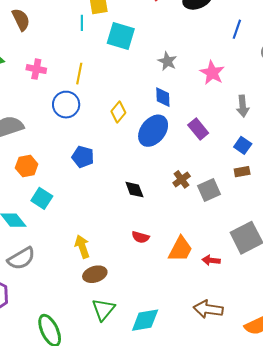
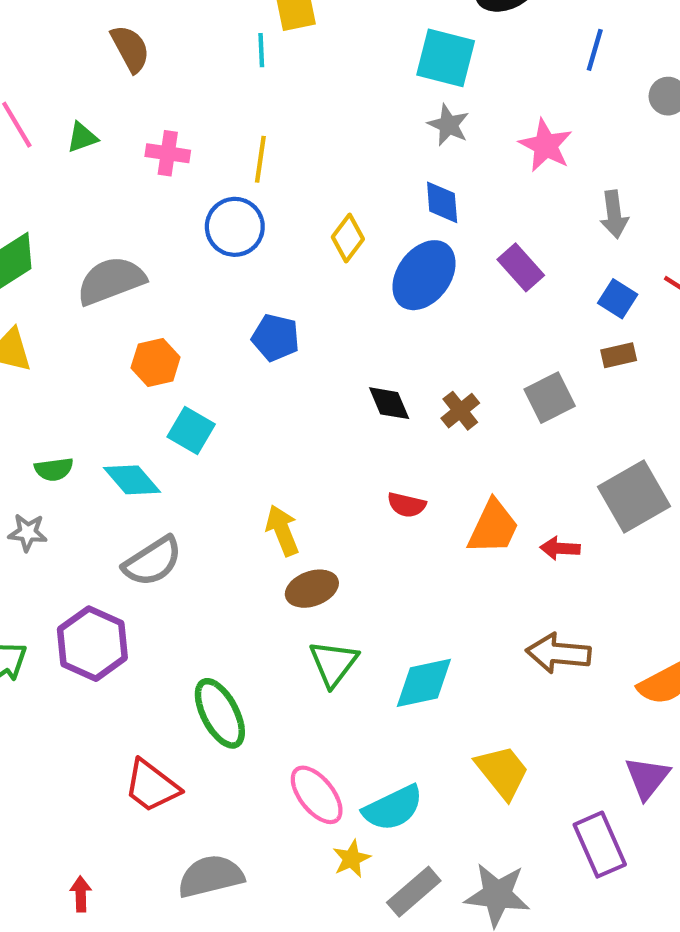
cyan square: (121, 36) -> (446, 58), moved
brown cross: (182, 179) -> (460, 411), moved

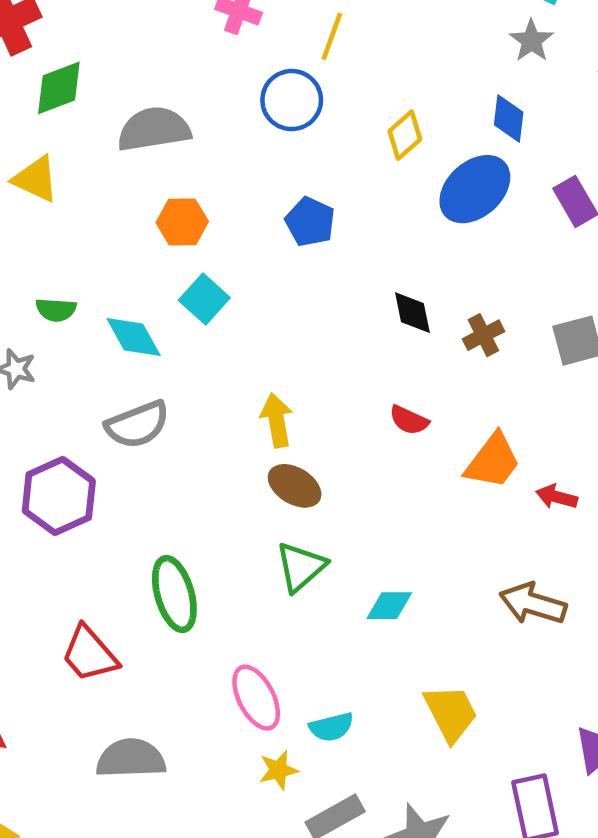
brown ellipse: (312, 589) -> (295, 486), turned 39
cyan diamond: (424, 683) -> (389, 606), size x0.7
cyan semicircle: (393, 808) -> (331, 727), size x0.7

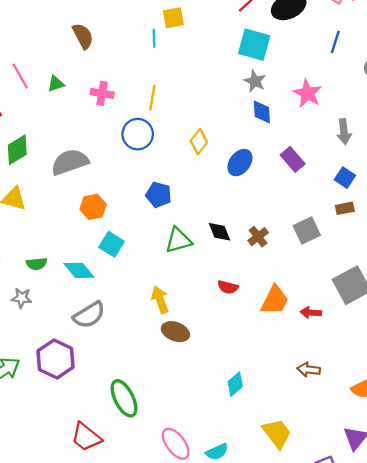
blue diamond: (509, 118) -> (262, 112), moved
blue ellipse: (475, 189) -> (240, 163), size x0.7
green triangle: (301, 567) -> (178, 240), moved, turned 36
brown arrow: (533, 604) -> (309, 370), size x0.7
cyan diamond: (389, 606) -> (235, 384), turned -30

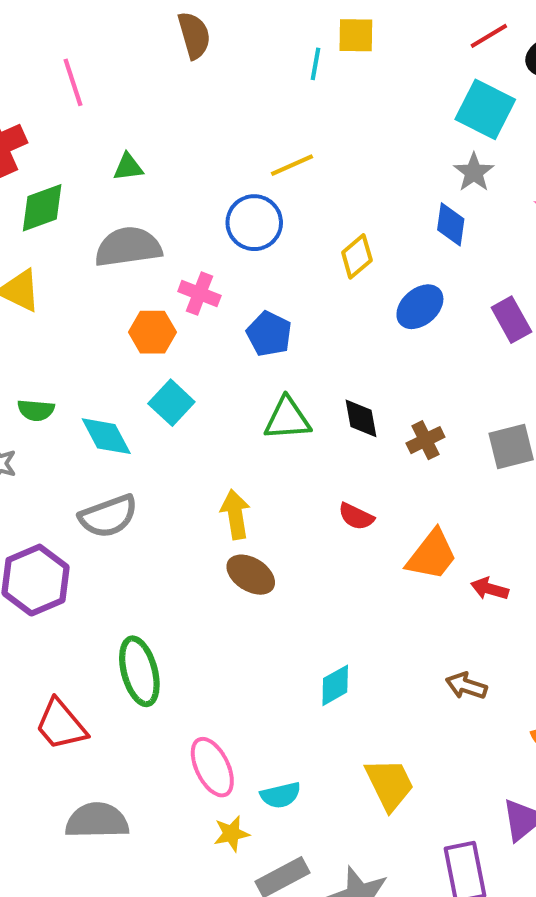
green triangle: (56, 84) -> (128, 167), moved
pink cross: (102, 93) -> (199, 294), moved
yellow line: (152, 98) -> (292, 165), turned 45
blue diamond: (262, 112) -> (451, 224), moved

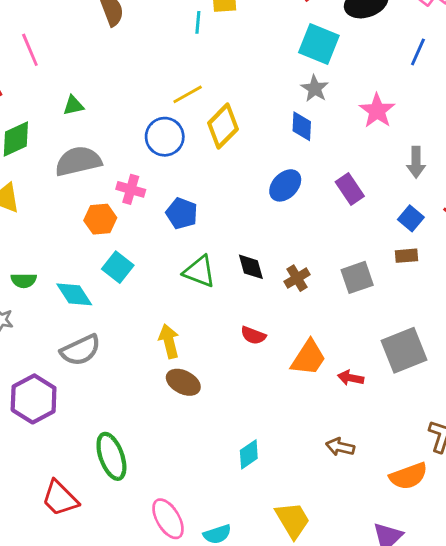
yellow diamond: (357, 256) -> (223, 126), moved, size x1.4
green triangle: (287, 419) -> (199, 271), turned 30

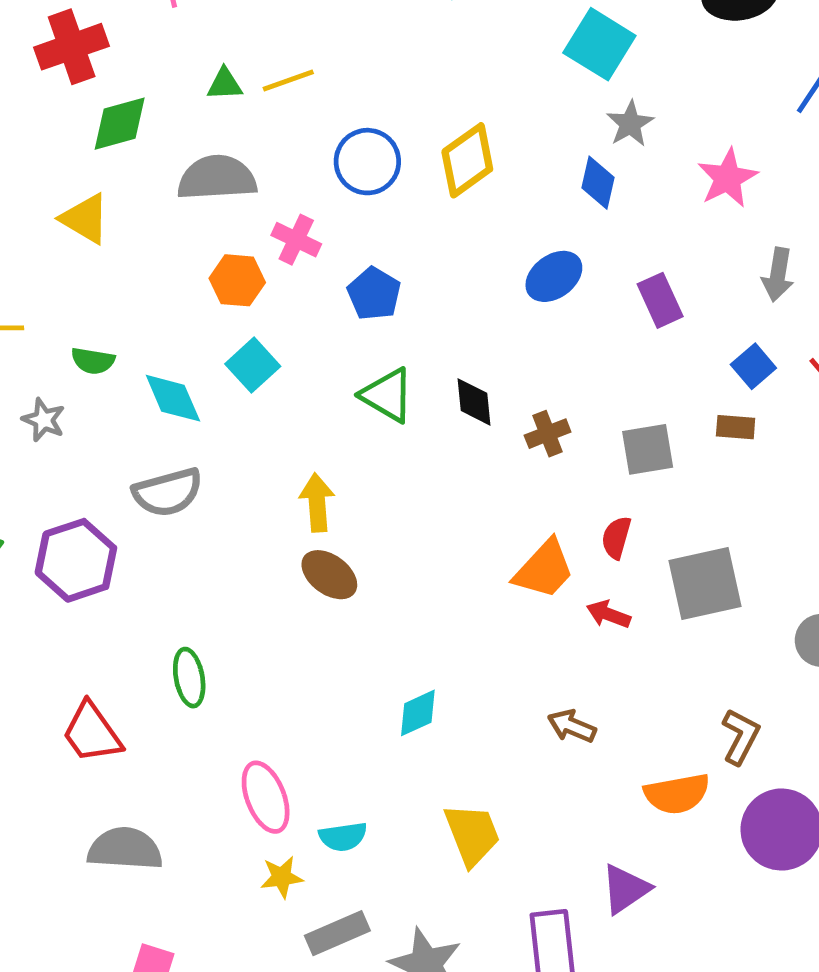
cyan square: (319, 44) -> (599, 44), moved
yellow line: (188, 94) -> (288, 80), moved
red semicircle: (253, 335) -> (616, 538), moved, turned 75
green ellipse: (111, 456) -> (189, 678), size x0.7

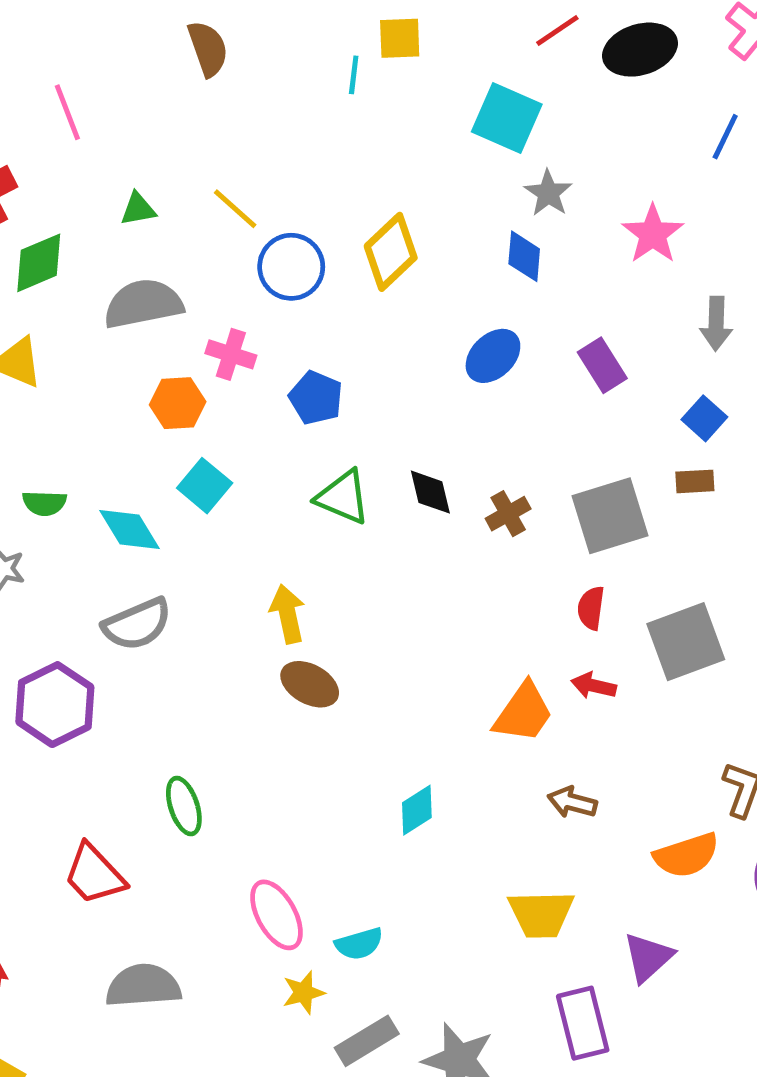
yellow line: (288, 80) -> (235, 209), moved, turned 69
gray square: (648, 449) -> (610, 516), size x1.4
orange trapezoid: (544, 569) -> (523, 713), moved
yellow trapezoid: (472, 834) -> (541, 914), moved, turned 118

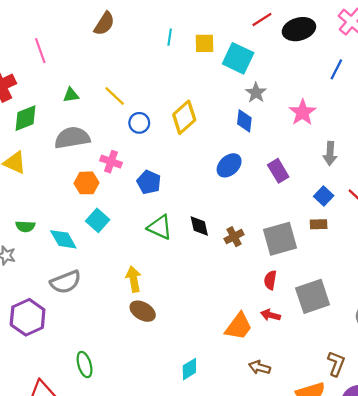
yellow square: (400, 38) -> (205, 43), moved
brown semicircle: (208, 49) -> (104, 24), turned 50
blue circle: (291, 267) -> (139, 123), size x0.7

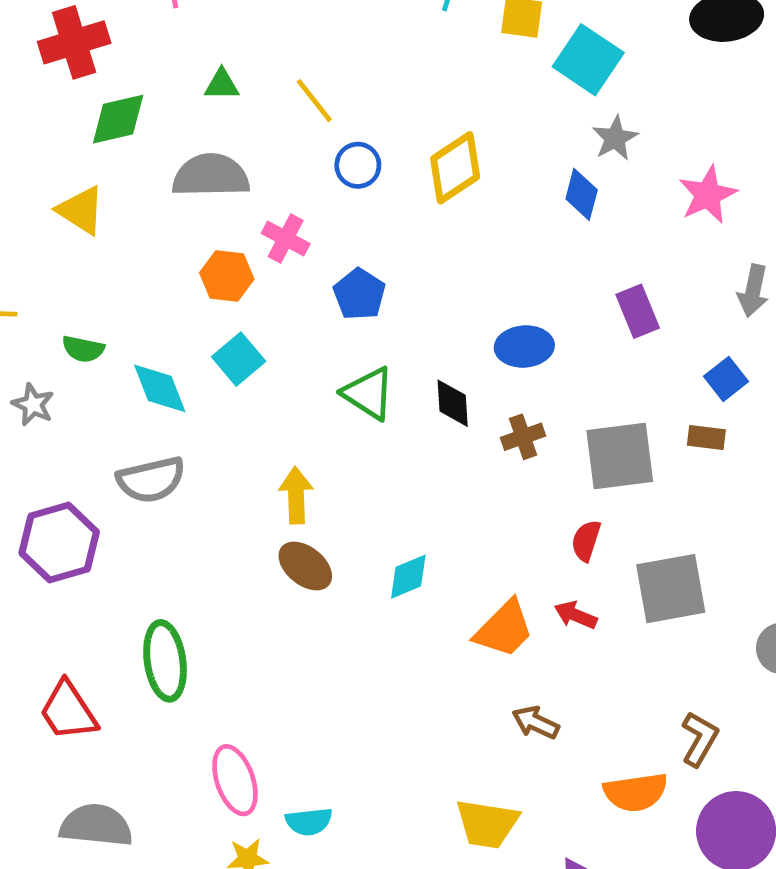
blue ellipse: (229, 165) -> (524, 346), moved, turned 30
green ellipse: (85, 365) -> (165, 661), size x1.4
cyan diamond: (189, 369) -> (408, 577), moved

